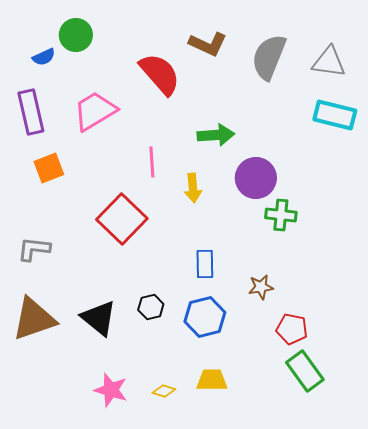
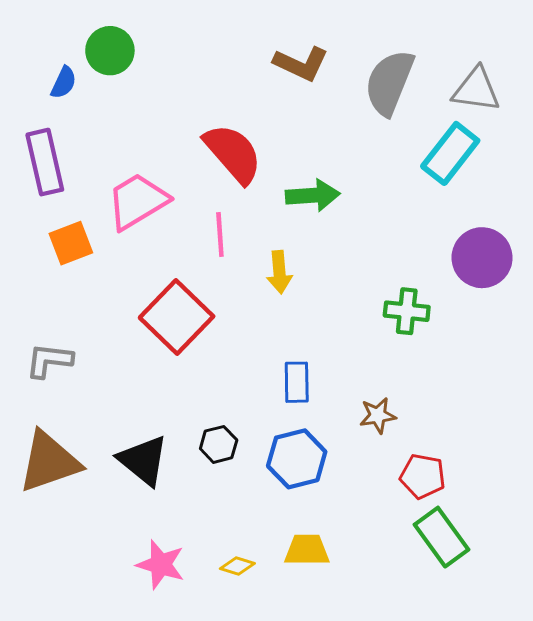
blue semicircle: (44, 57) -> (64, 82), turned -40
red semicircle: (160, 74) -> (233, 153), moved
pink trapezoid: (95, 111) -> (137, 201), moved
cyan rectangle: (335, 115) -> (450, 153), moved, turned -66
purple circle: (256, 178) -> (482, 258), moved

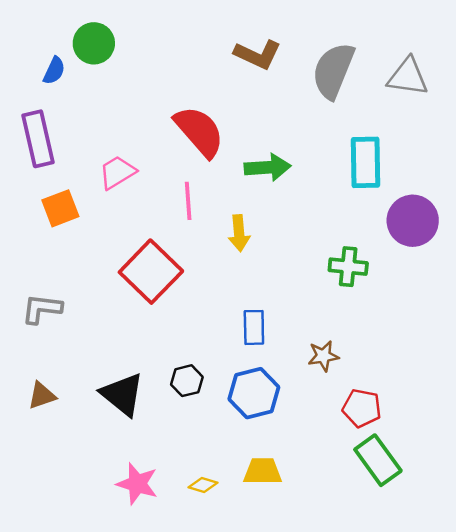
cyan rectangle: (450, 153) -> (366, 162), moved, turned -39
pink trapezoid: (137, 201) -> (117, 172), size x0.7
brown triangle: (49, 462) -> (42, 396), size x0.5

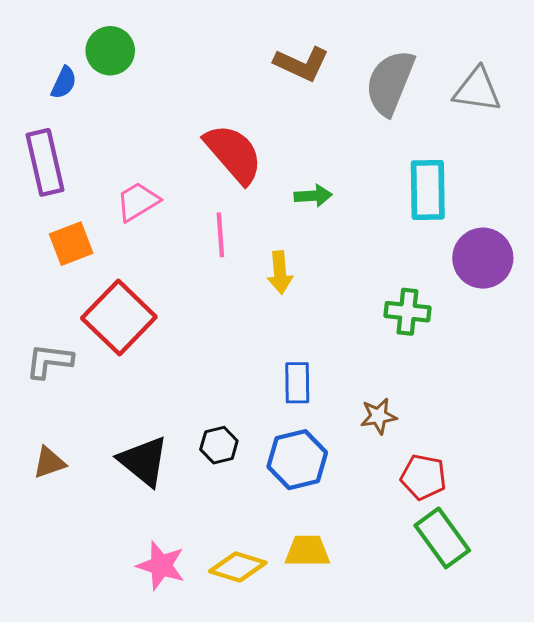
green arrow: (268, 167) -> (313, 196), size x0.7
red square: (151, 272) -> (119, 318), moved
yellow diamond: (203, 485) -> (238, 567), size x1.6

